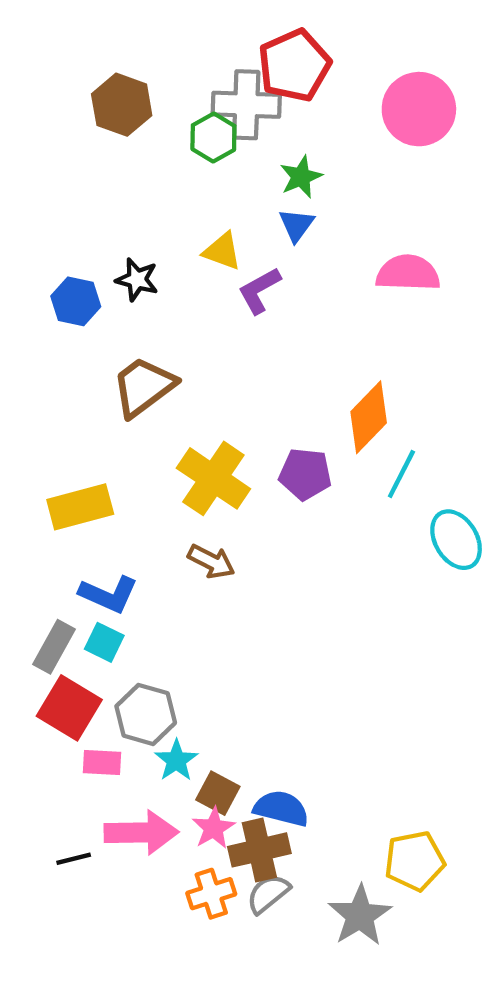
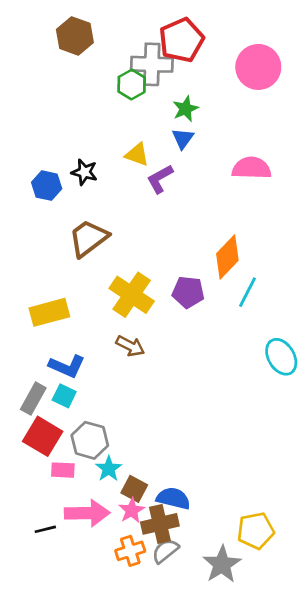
brown hexagon: (122, 105) -> (75, 36), moved
cyan ellipse: (456, 540) -> (281, 357), moved

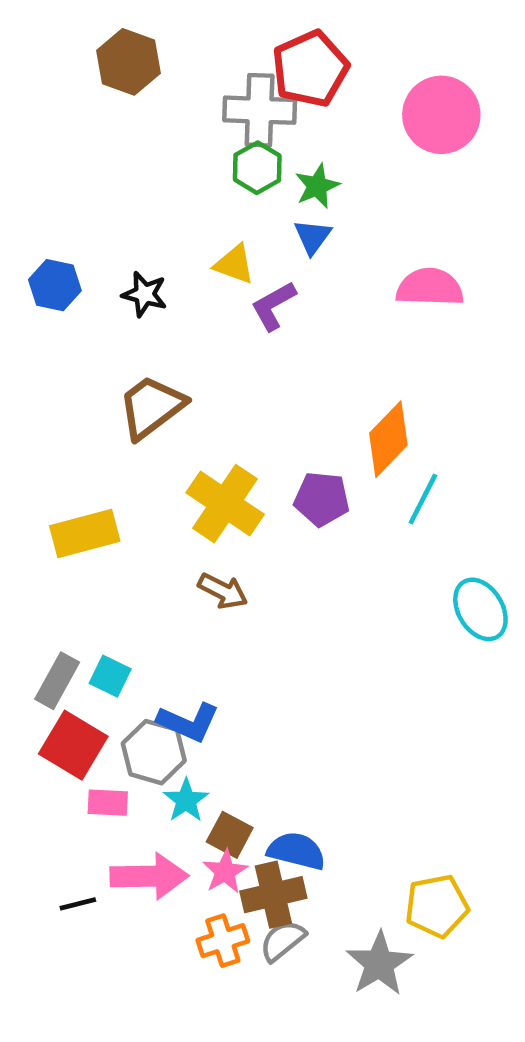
green hexagon: (132, 85) -> (257, 168), moved
blue hexagon: (47, 186) -> (55, 285), moved
blue L-shape: (67, 366) -> (188, 722), moved

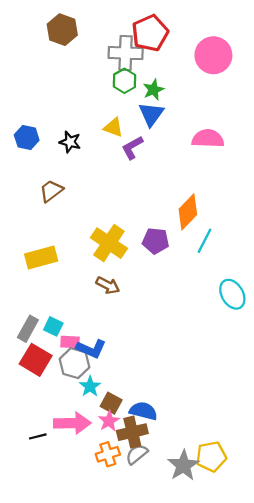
blue triangle: (313, 237) -> (151, 114), size x1.4
brown trapezoid: (151, 407) -> (51, 191), moved, size x0.7
pink rectangle: (108, 803) -> (70, 342), moved
yellow pentagon: (437, 906) -> (211, 456), moved

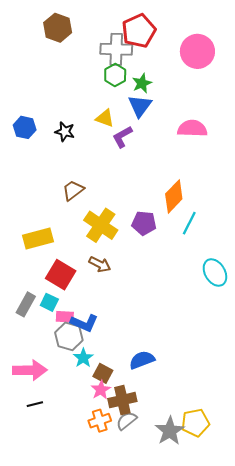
brown trapezoid: (51, 191) -> (73, 190), moved
red square: (36, 360) -> (61, 275), moved
blue semicircle: (143, 411) -> (142, 360), moved, turned -35
pink arrow: (72, 423) -> (30, 370), moved

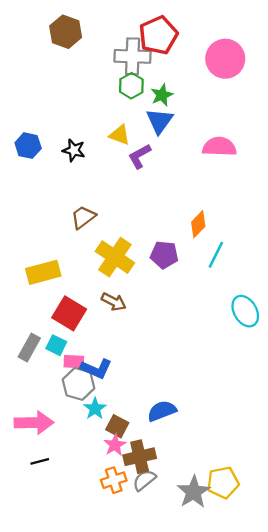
orange diamond: (174, 196) -> (198, 224), size x0.7

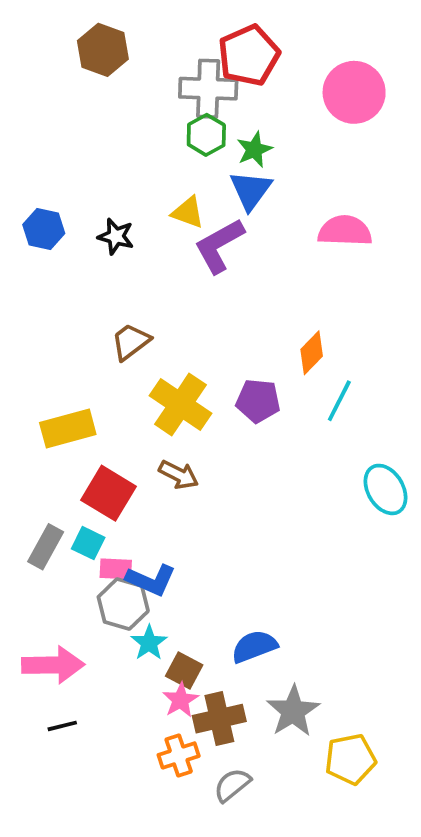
purple L-shape: (140, 156) -> (219, 246), size x1.4
gray semicircle: (144, 480) -> (232, 785), moved
gray star: (194, 492) -> (293, 711), moved

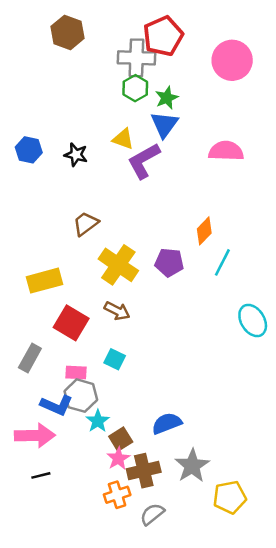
cyan square: (88, 543) -> (115, 359), moved
blue L-shape: (151, 580) -> (57, 405), moved
brown square: (184, 670) -> (121, 439), turned 30

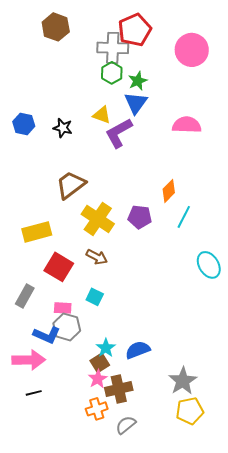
brown trapezoid: (86, 224) -> (71, 185), size x1.4
cyan star: (98, 421) -> (106, 348), moved
gray star: (192, 466) -> (183, 381), moved

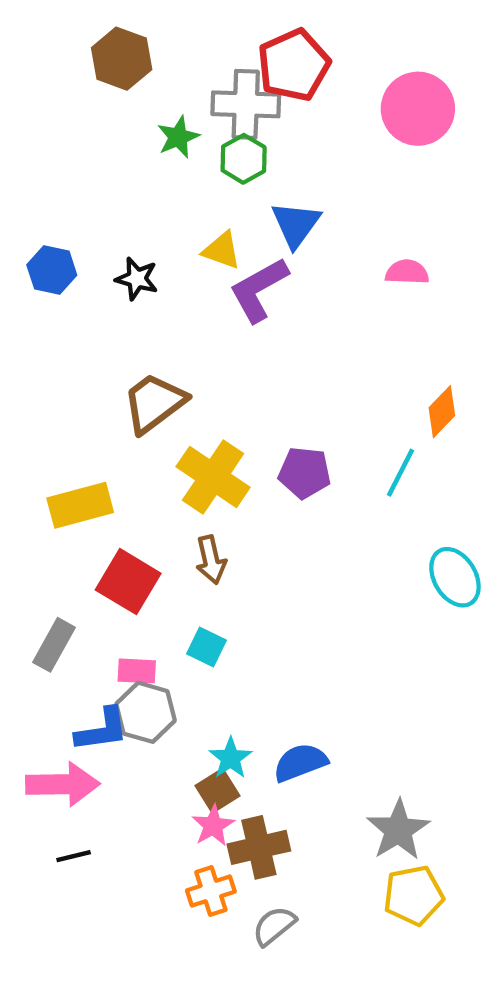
green star: (138, 81) -> (178, 137), moved
pink semicircle: (187, 125) -> (407, 272), size x0.7
orange diamond: (169, 191) -> (442, 412), moved
brown arrow: (97, 257) -> (211, 560), turned 50
blue L-shape: (47, 335) -> (102, 730), turned -32

